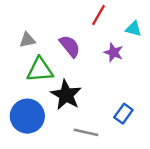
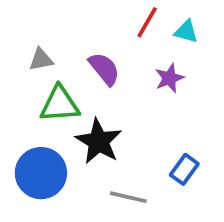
cyan triangle: (133, 29) -> (186, 32), moved
purple star: (113, 52) -> (169, 78), turned 30

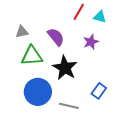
black star: (99, 141) -> (65, 68), moved
blue circle: (41, 173) -> (38, 92), moved

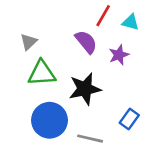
gray triangle: (22, 32) -> (29, 42), turned -32
purple semicircle: (56, 37) -> (86, 42), moved
black star: (65, 68) -> (85, 89), turned 30

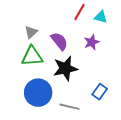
gray triangle: (29, 42) -> (31, 32), moved
purple semicircle: (86, 42) -> (59, 41), moved

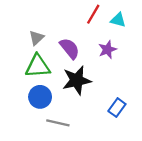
blue circle: (38, 93) -> (40, 97), moved, size x0.7
gray line: (69, 107) -> (58, 123), moved

